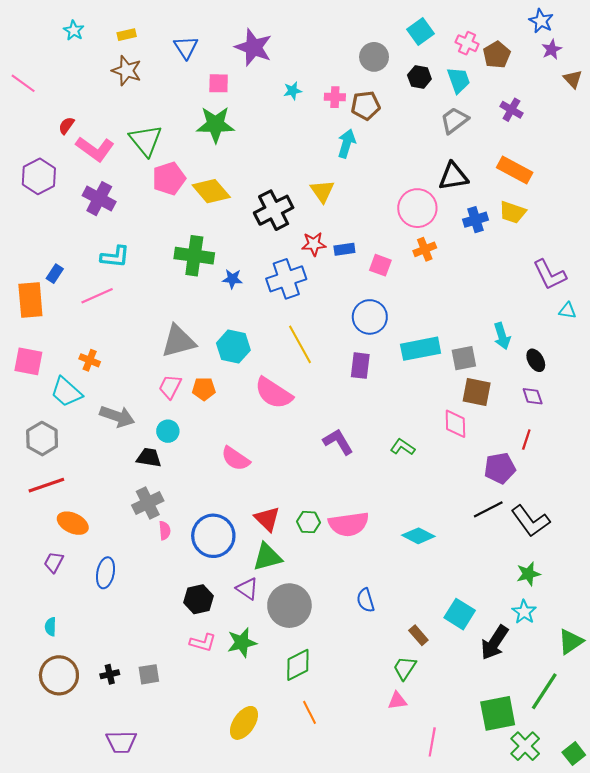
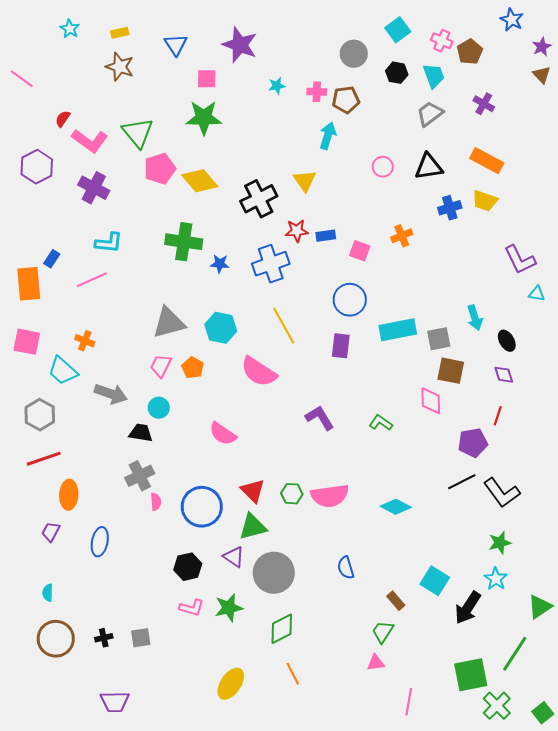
purple star: (552, 49) -> (542, 47), moved
pink circle: (417, 208) -> (383, 167), moved, size x0.6
orange pentagon: (204, 389) -> (193, 368), turned 30
orange ellipse: (73, 523) -> (69, 495), turned 68

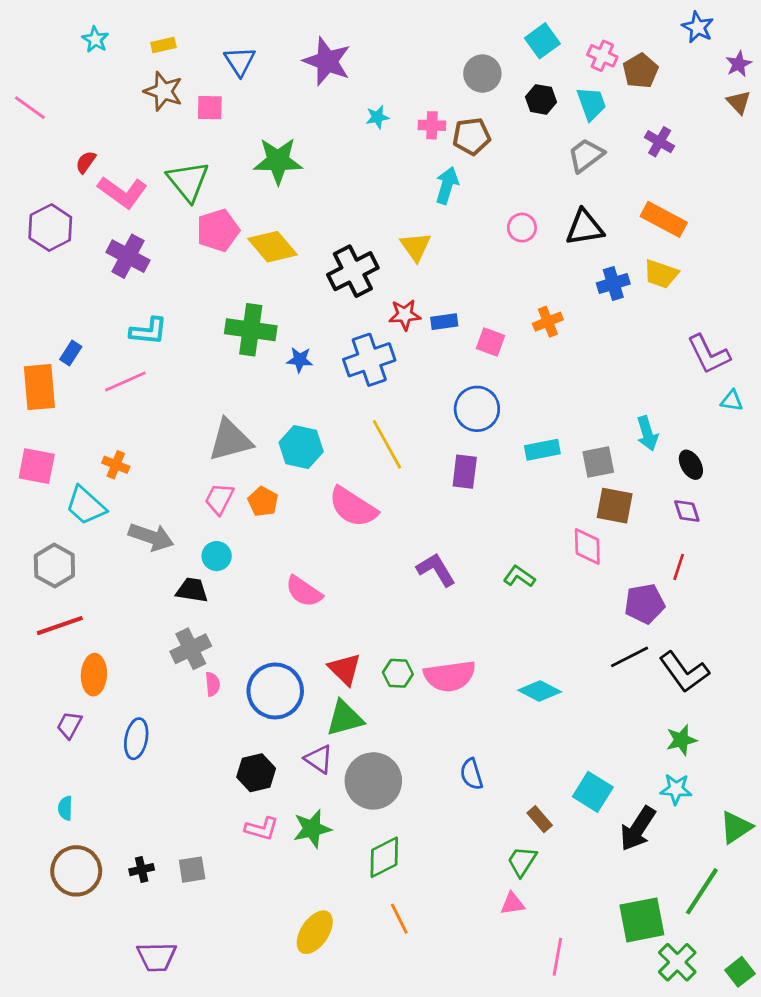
pink square: (207, 79) -> (210, 108), moved
cyan rectangle: (398, 330) -> (542, 450), size x0.7
cyan star: (496, 579) -> (676, 789), turned -30

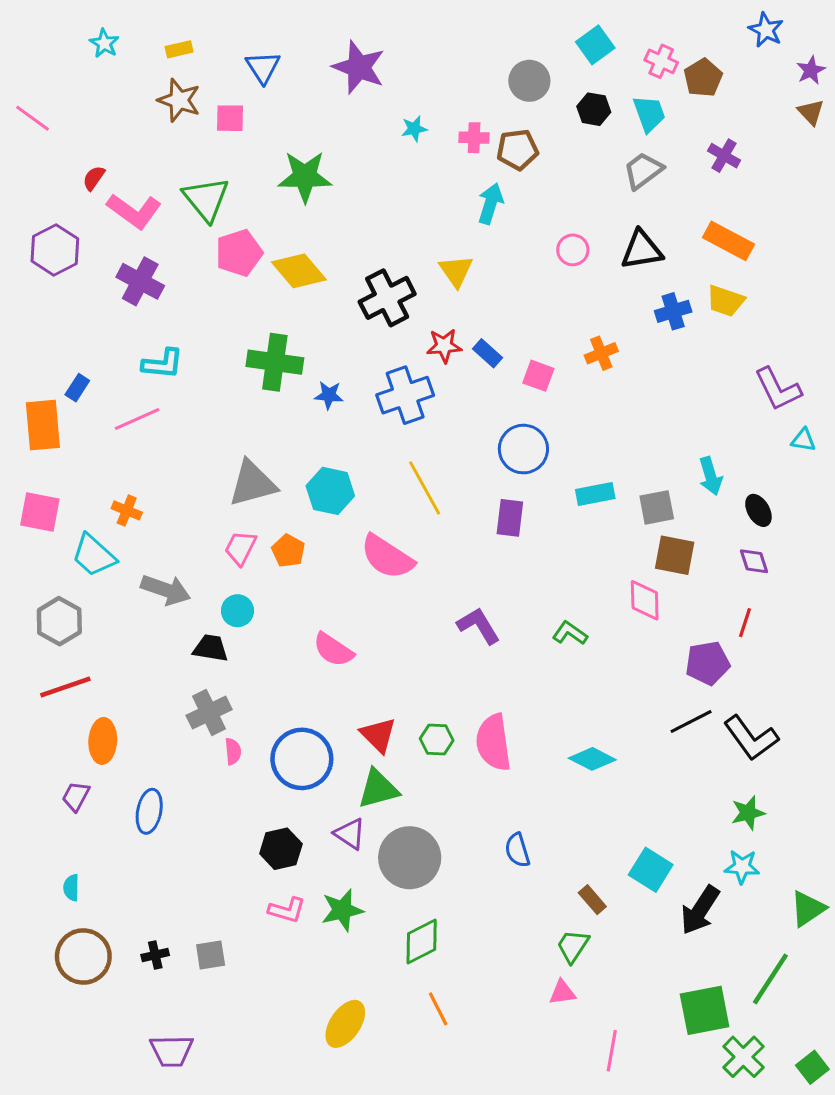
blue rectangle: (444, 322) -> (487, 353), turned 50
pink semicircle: (450, 676) -> (493, 742), turned 90

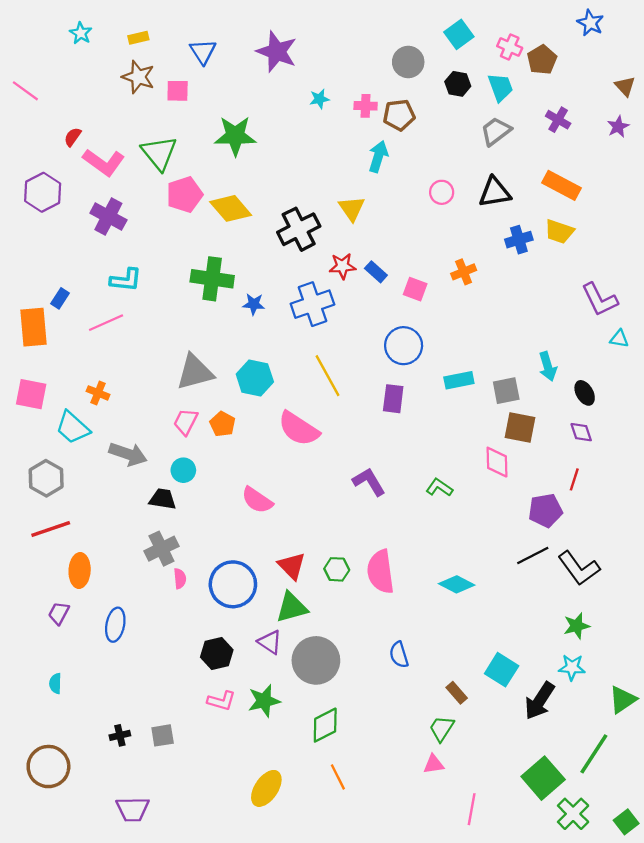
purple star: (811, 70) -> (618, 127), moved
brown circle: (83, 957) -> (48, 767), moved
green square: (705, 1010) -> (543, 778), turned -30

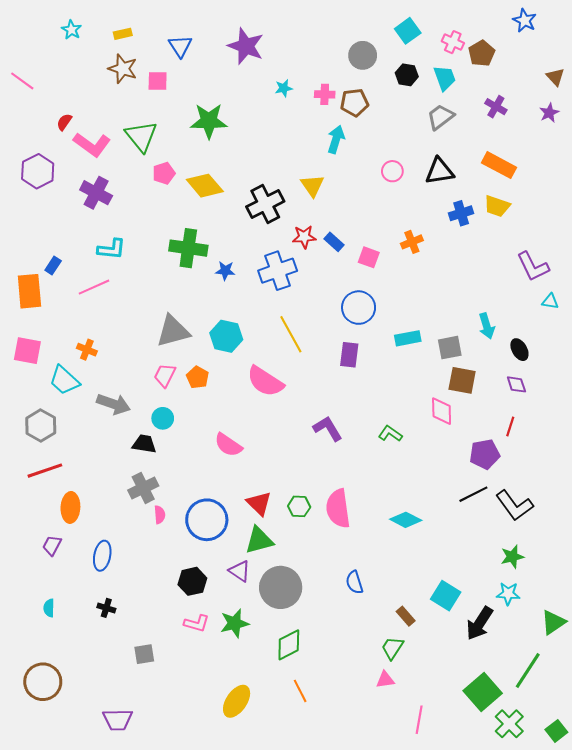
pink pentagon: (184, 195) -> (164, 173), size x0.7
black cross: (120, 735) -> (106, 608), moved, turned 30

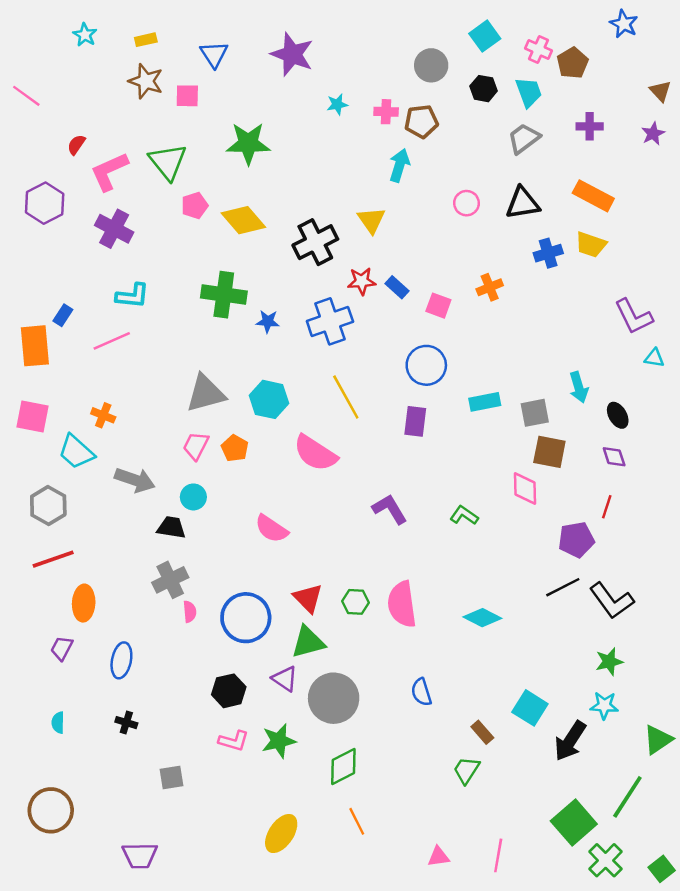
purple cross: (496, 107) -> (590, 126), turned -30
pink L-shape: (92, 145) -> (109, 171), turned 120
pink triangle: (385, 680) -> (438, 857), moved

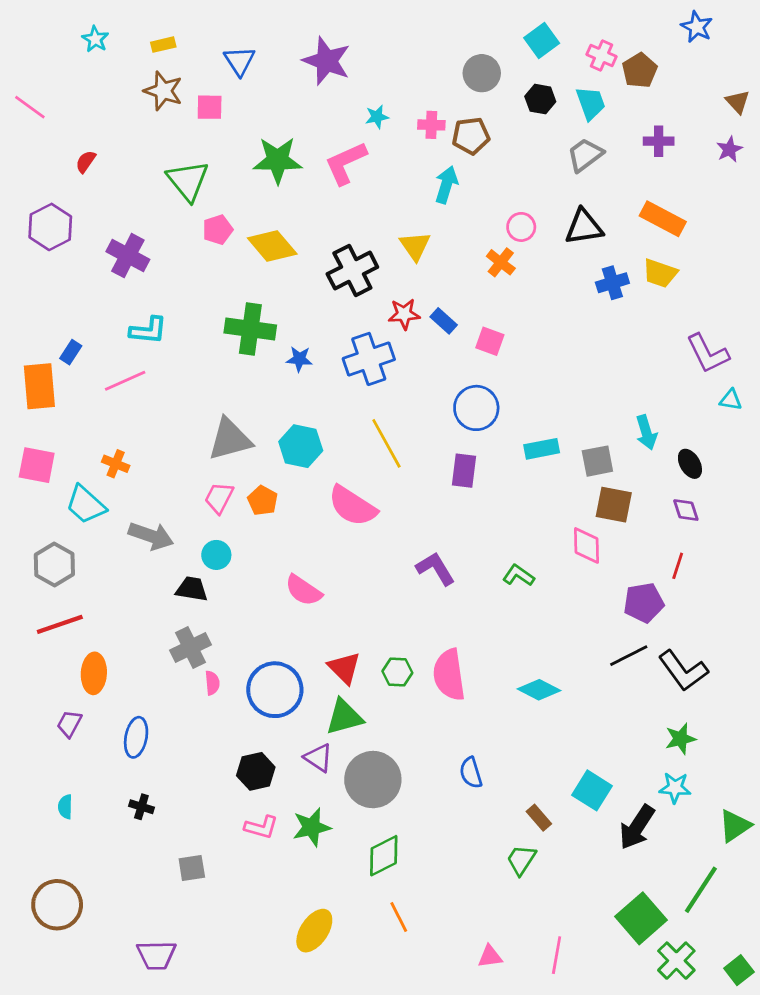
pink L-shape: (109, 171) -> (346, 163), moved
orange cross: (490, 287) -> (501, 262), moved, turned -30

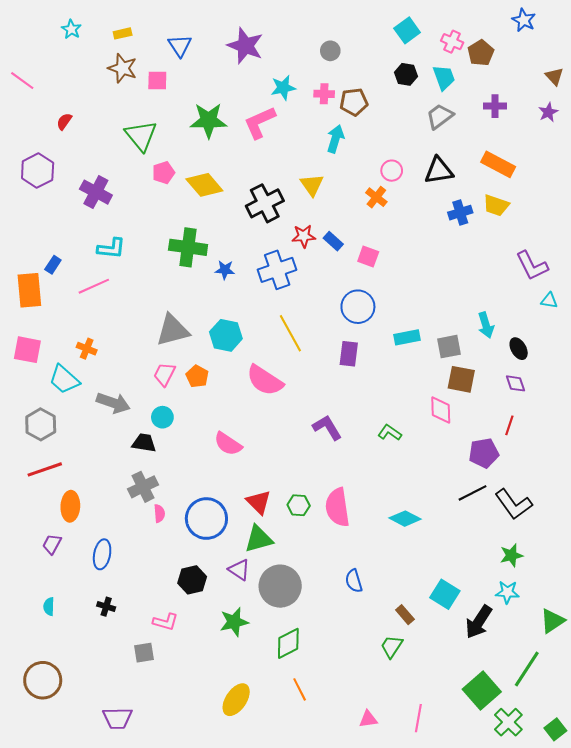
gray circle: (482, 73) -> (330, 51), moved, size x0.7
cyan star: (377, 117) -> (283, 88), size x1.4
pink L-shape: (261, 827) -> (166, 622), moved

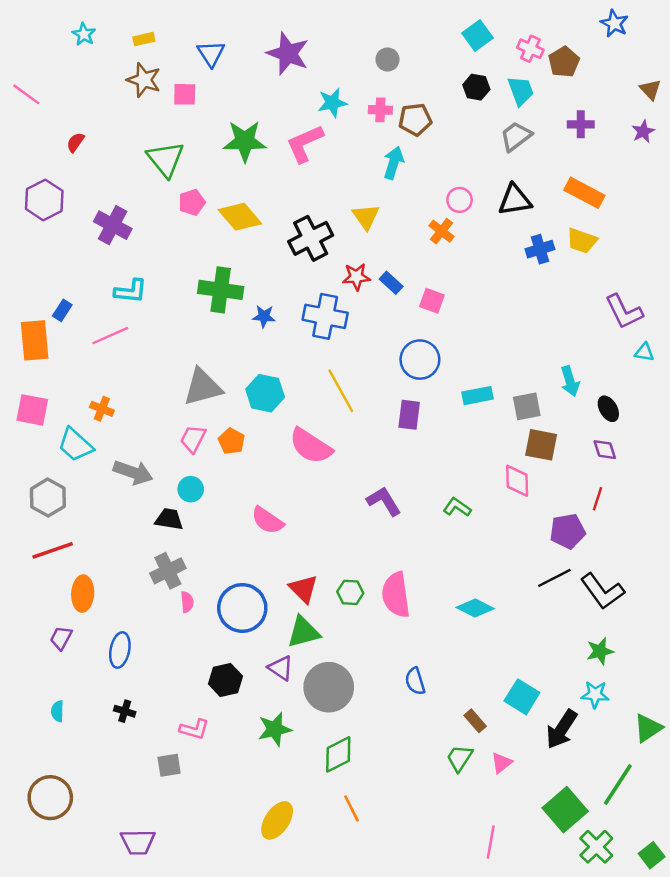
blue cross: (277, 270) -> (325, 316), turned 30
pink triangle: (368, 719) -> (502, 763), moved, turned -30

